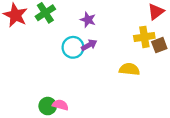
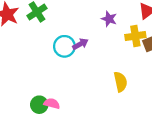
purple star: (88, 20) -> (109, 19), moved
yellow semicircle: (129, 69) -> (120, 82), moved, turned 72

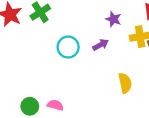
purple arrow: (80, 44) -> (101, 45), moved
green circle: (39, 105) -> (30, 106), moved

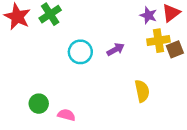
purple star: (113, 19) -> (148, 15), moved
green circle: (30, 106) -> (39, 104), moved

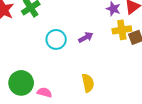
yellow semicircle: (142, 91) -> (88, 83), moved
green circle: (39, 104) -> (21, 83), size x1.5

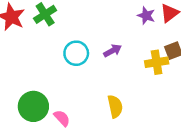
yellow cross: (122, 30) -> (157, 62), moved
pink semicircle: (44, 92) -> (62, 118), turned 32

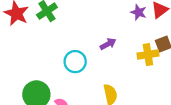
cyan circle: (76, 53) -> (75, 62), moved

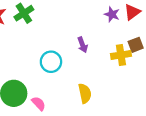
purple arrow: (108, 44) -> (83, 45), turned 98

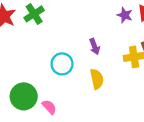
yellow semicircle: (85, 93) -> (97, 79), moved

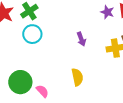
cyan circle: (62, 64) -> (32, 34), moved
yellow semicircle: (97, 79) -> (77, 77), moved

